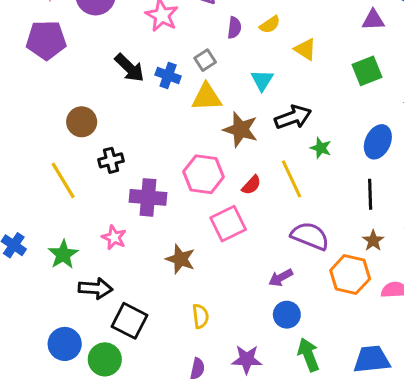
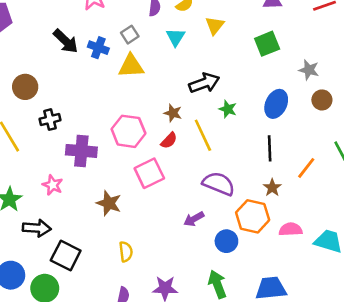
yellow triangle: (305, 49) -> (215, 25), turned 36
cyan triangle: (262, 80) -> (175, 37), moved
brown star: (241, 130) -> (173, 113), moved, size x0.6
blue circle: (287, 315) -> (226, 241), moved

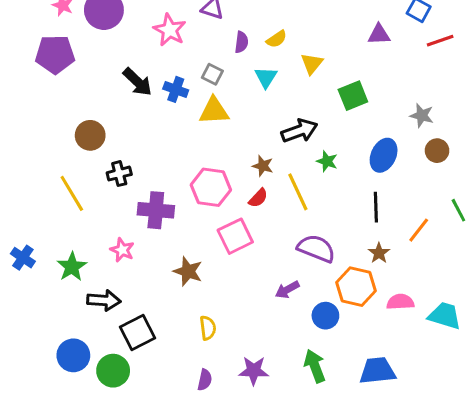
gray square: (130, 35) -> (212, 74), turned -30
green square: (267, 44) -> (353, 96), moved
black square: (66, 256) -> (138, 332), turned 36

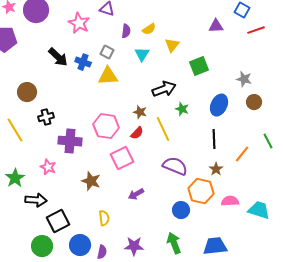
purple arrow: (287, 290) -> (136, 194), moved
blue circle: (73, 355) -> (80, 245), moved

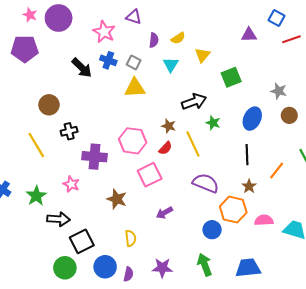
blue cross: (83, 62) -> (108, 60), moved

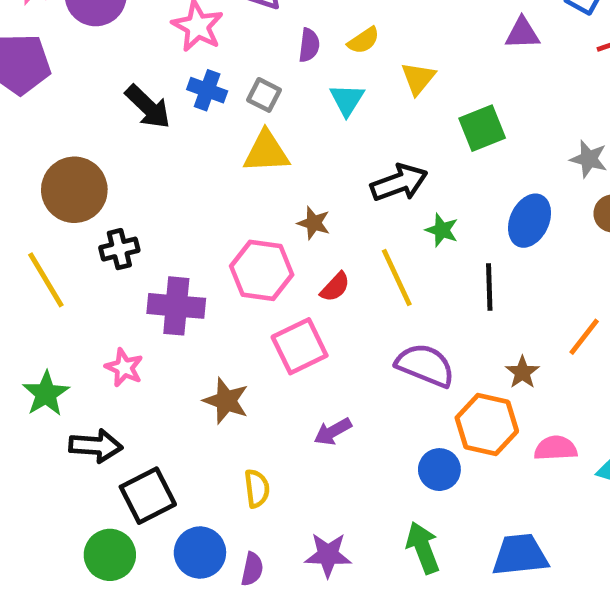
brown circle: (49, 105) -> (74, 190), size x1.4
brown star: (169, 126) -> (314, 223), moved
black line: (247, 155) -> (489, 287), moved

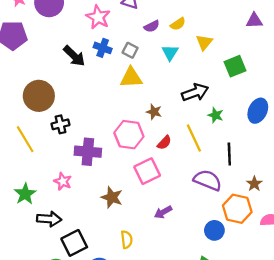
purple semicircle: (309, 45) -> (152, 26), turned 56
black line: (489, 287) -> (229, 154), moved

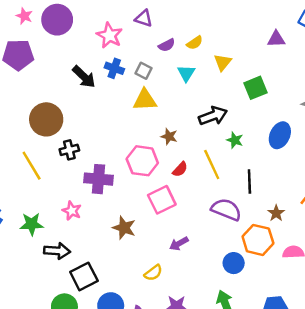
green star: (25, 194) -> (32, 224), turned 30
yellow semicircle: (127, 240) -> (153, 273), moved, turned 60

